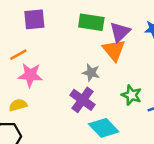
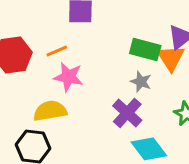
green rectangle: (91, 22) -> (145, 49), moved
yellow semicircle: (18, 105) -> (50, 111), size x1.5

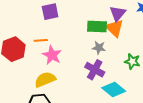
orange line: (57, 51) -> (41, 40), turned 32
pink star: (68, 77) -> (52, 55), turned 30

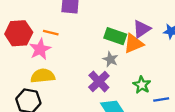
orange triangle: (115, 28) -> (134, 44), turned 36
pink star: (52, 55) -> (40, 49), moved

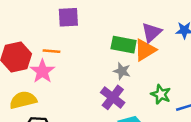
yellow semicircle: (43, 76) -> (23, 100), moved

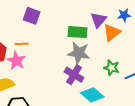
purple square: (68, 17) -> (32, 16), turned 30
orange triangle: (145, 50) -> (112, 32), moved
gray star: (122, 71) -> (79, 53), size x1.6

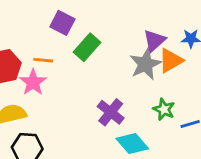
green rectangle: (78, 32) -> (87, 47), moved, turned -60
gray star: (79, 53) -> (145, 64), moved, turned 30

